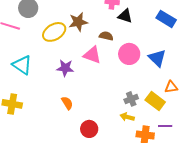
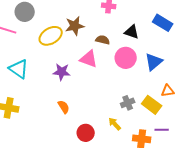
black triangle: (125, 16) -> (132, 32), moved
blue triangle: (157, 58) -> (154, 62), turned 36
yellow arrow: (127, 117) -> (115, 124), moved, turned 32

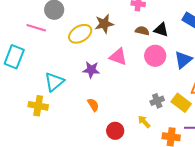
brown semicircle: (103, 40) -> (142, 31), moved
cyan triangle: (19, 69) -> (54, 82), moved, turned 45

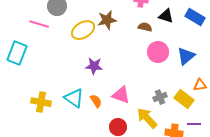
black triangle: (161, 30) -> (166, 16), moved
pink triangle: (118, 57) -> (121, 95), moved
cyan triangle: (54, 82) -> (74, 98), moved, turned -45
yellow arrow: (144, 122) -> (147, 118), size x1.6

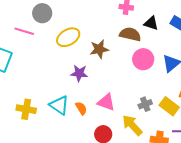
brown star: (107, 20) -> (99, 49), moved
brown semicircle: (145, 27) -> (130, 34), size x1.5

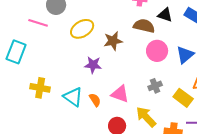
gray cross: (145, 104) -> (155, 86), moved
yellow cross: (26, 109) -> (40, 88), moved

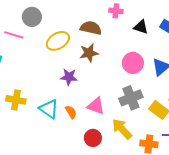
brown semicircle: (144, 26) -> (91, 28), moved
gray cross: (155, 86) -> (131, 98), size x1.6

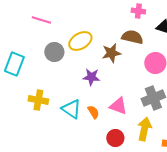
gray circle: (32, 17) -> (54, 52), moved
brown semicircle: (91, 28) -> (132, 37), moved
pink line: (14, 35) -> (41, 20), moved
yellow arrow: (122, 129) -> (144, 129), turned 55

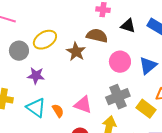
brown star: (111, 53) -> (76, 52), turned -30
purple star: (91, 77) -> (36, 76), moved

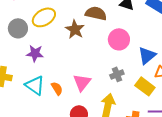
blue triangle: (148, 66) -> (147, 55), moved
gray cross: (118, 97) -> (117, 74), size x0.6
pink triangle: (83, 105) -> (82, 82), turned 48

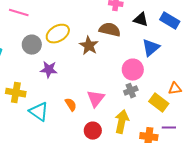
pink circle: (119, 39) -> (133, 70), moved
blue triangle: (147, 55) -> (151, 48), moved
cyan triangle: (35, 85) -> (39, 112), moved

